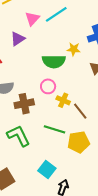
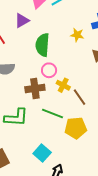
green semicircle: (54, 61) -> (43, 45), moved, turned 90
brown cross: (24, 104) -> (35, 88), moved
green L-shape: (19, 136) -> (16, 117), turned 115

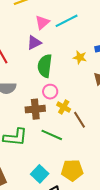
purple triangle: (22, 21) -> (34, 43), moved
yellow pentagon: (76, 128) -> (72, 170), moved

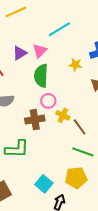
pink triangle: (42, 22) -> (40, 51), moved
purple triangle: (34, 43) -> (20, 53), moved
green line: (52, 135) -> (83, 152), moved

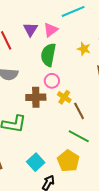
purple triangle: (20, 53) -> (30, 29), turned -35
yellow pentagon: (76, 178) -> (68, 161), turned 30

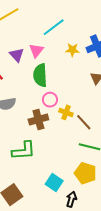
yellow star: (84, 49) -> (72, 50), moved

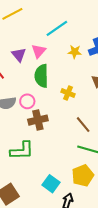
pink circle: (50, 100) -> (27, 101), moved
yellow cross: (66, 112) -> (68, 93), moved
yellow pentagon: (85, 173) -> (83, 176), turned 30

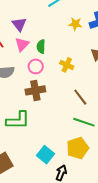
pink triangle: (39, 51) -> (22, 44), moved
green semicircle: (41, 76) -> (41, 47), size x0.6
pink circle: (27, 101) -> (36, 66), moved

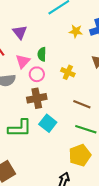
pink triangle: (22, 44) -> (23, 61), moved
brown line: (80, 97) -> (82, 104), turned -30
cyan square: (45, 155) -> (48, 123), moved

